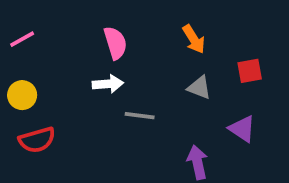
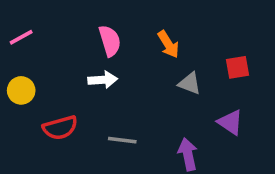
orange arrow: (194, 39) -> (168, 44), moved
gray line: (140, 116) -> (122, 140), moved
red semicircle: (37, 140) -> (60, 128), moved

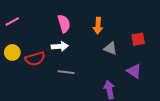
orange arrow: (168, 44) -> (98, 26), turned 35
red semicircle: (60, 128) -> (35, 59), moved
gray line: (122, 140) -> (66, 72), moved

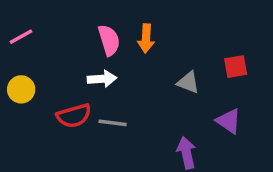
orange arrow: (98, 26) -> (146, 38), moved
red semicircle: (35, 59) -> (74, 116), moved

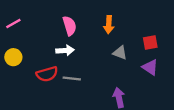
orange arrow: (146, 38) -> (109, 25), moved
purple triangle: (229, 121) -> (150, 67), moved

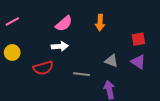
pink semicircle: (69, 26) -> (64, 24), turned 66
gray triangle: (120, 53) -> (111, 61), moved
gray line: (72, 78) -> (81, 74), moved

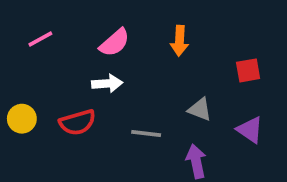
pink line: (12, 21) -> (40, 39), moved
yellow circle: (12, 52) -> (22, 119), moved
purple triangle: (138, 62) -> (250, 130), moved

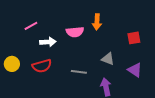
pink line: (40, 39) -> (31, 26), moved
pink semicircle: (115, 43) -> (75, 32), moved, turned 36
white arrow: (107, 83) -> (48, 42), moved

